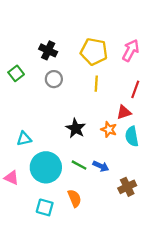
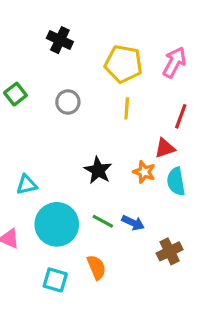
black cross: (48, 50) -> (60, 40), moved

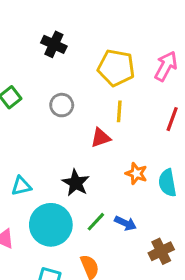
red triangle: (165, 148) -> (101, 138), moved
black star: (98, 170) -> (76, 183), moved
green line: (103, 221) -> (96, 222), turned -75

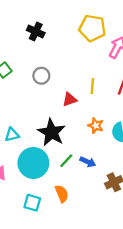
yellow pentagon: (116, 68) -> (92, 28), moved
yellow line: (119, 111) -> (92, 86), moved
black star: (76, 183) -> (52, 132), size x1.4

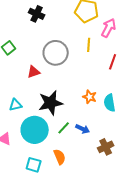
gray circle: (41, 76) -> (56, 53), moved, size x1.6
yellow line: (92, 86) -> (89, 45), moved
red triangle: (70, 100) -> (34, 72), moved
black star: (52, 132) -> (51, 103), turned 30

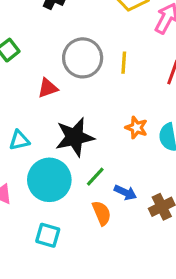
yellow line: (89, 45) -> (124, 63), moved
blue arrow: (83, 129) -> (125, 193), moved
orange semicircle: (60, 157) -> (102, 213), moved

